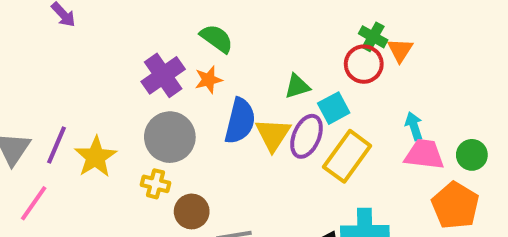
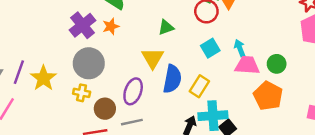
cyan square: (334, 108) -> (210, 48), moved
blue semicircle: (240, 121) -> (172, 79), moved
purple ellipse: (306, 136) -> (133, 91), moved
yellow rectangle: (347, 156) -> (199, 86), moved, size x0.7

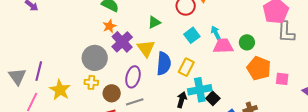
purple cross: (82, 25) -> (122, 42), moved
yellow star: (43, 78) -> (60, 90), moved
orange pentagon: (268, 96) -> (259, 68), moved

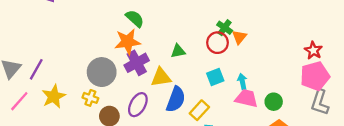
orange star: (109, 26) -> (127, 42), size x1.6
yellow triangle: (146, 48) -> (161, 77), turned 42

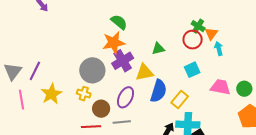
cyan arrow: (242, 81) -> (219, 49), moved
pink line: (19, 101) -> (22, 100), turned -48

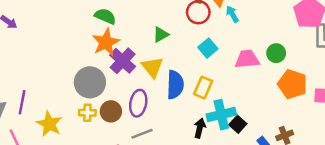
yellow triangle: (144, 72) -> (152, 67), turned -42
brown circle: (101, 109) -> (111, 111), moved

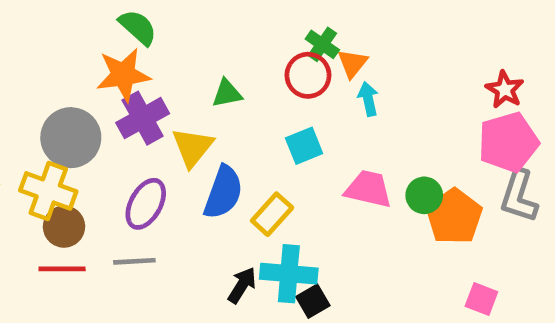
orange pentagon: (292, 84) -> (454, 217), moved
brown circle: (111, 111) -> (64, 227), moved
yellow cross: (87, 113) -> (48, 191), size x1.6

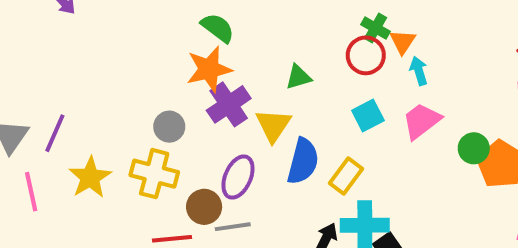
gray circle: (71, 138) -> (169, 127), size x0.6
pink trapezoid: (368, 189) -> (422, 121), moved, turned -45
brown circle: (64, 227) -> (204, 207), moved

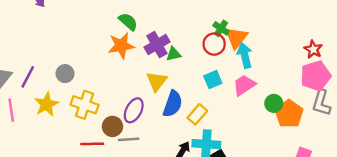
orange triangle: (403, 42) -> (236, 38), size x1.5
cyan arrow: (419, 71) -> (245, 55), size x1.5
purple cross: (229, 104) -> (157, 45), moved
gray circle: (169, 127) -> (65, 74), moved

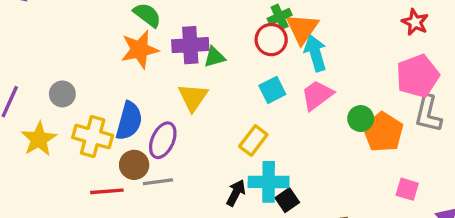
green cross: (221, 28) -> (280, 17), turned 35
purple cross: (157, 45) -> (190, 45), turned 30
red star: (313, 49) -> (415, 22), moved
blue semicircle: (173, 104) -> (129, 121), moved

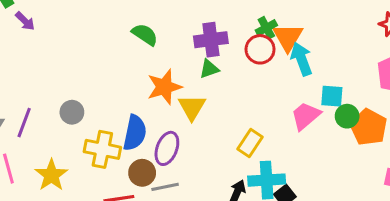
purple cross: (190, 45) -> (211, 40), moved
orange star: (140, 50) -> (164, 87), moved
cyan square: (272, 90) -> (332, 96), moved, turned 35
pink trapezoid: (317, 95) -> (306, 116), moved
yellow star: (39, 139) -> (51, 175), moved

